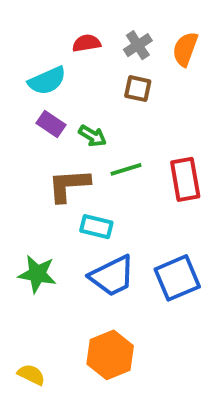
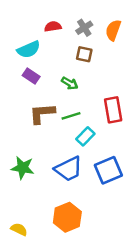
green arrow: (92, 136) -> (70, 83), moved
green line: (126, 169) -> (71, 116), moved
cyan rectangle: (96, 227) -> (85, 136), moved, turned -60

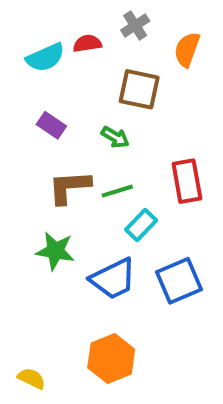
gray cross: (84, 28) -> (135, 26), moved
cyan semicircle: (29, 49) -> (45, 57), moved
brown square: (84, 54) -> (139, 89), size x1.5
green star: (23, 168) -> (55, 251), moved

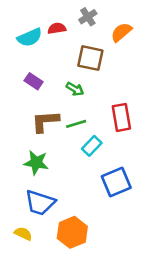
orange semicircle: (187, 49) -> (121, 32), turned 30
blue trapezoid: (113, 279) -> (40, 203), moved, turned 44
yellow semicircle: (31, 378) -> (23, 234), moved

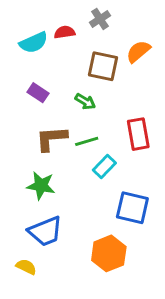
orange semicircle: (121, 32) -> (138, 51), moved
blue square: (116, 182) -> (132, 208), turned 36
blue trapezoid: (40, 203) -> (45, 231), turned -40
orange hexagon: (72, 232) -> (109, 253), moved

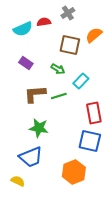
red rectangle: (138, 134) -> (94, 113), moved
cyan rectangle: (104, 166) -> (81, 81), moved
green star: (41, 186) -> (39, 128), moved

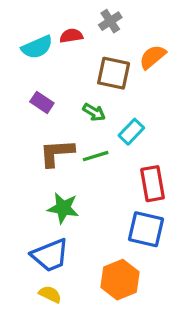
yellow semicircle: (18, 181) -> (50, 294), moved

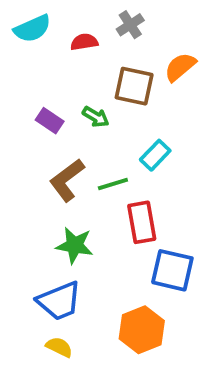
cyan semicircle: (37, 47) -> (32, 29), moved
green arrow: (94, 112) -> (96, 117), moved
brown L-shape: (57, 153) -> (67, 180), turned -33
red rectangle: (153, 184) -> (142, 222), moved

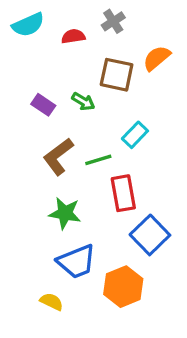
blue square: (172, 270) -> (150, 235), turned 33
blue trapezoid: (59, 301) -> (77, 262), moved

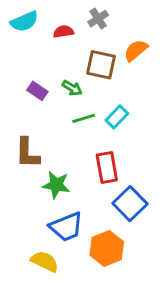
brown L-shape: (58, 156) -> (27, 153), moved, turned -52
green line: (98, 160) -> (84, 118), moved
yellow semicircle: (52, 302) -> (45, 261), size x1.4

